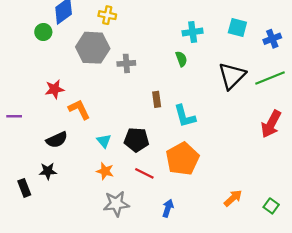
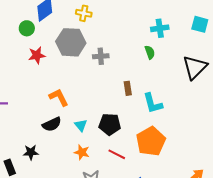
red star: (55, 89) -> (37, 55), moved
black semicircle: (57, 140) -> (52, 124), moved

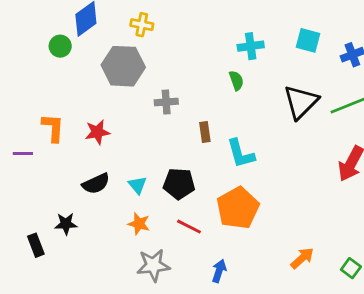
red star: (37, 55) -> (97, 132), moved
gray cross: (101, 56) -> (166, 102), moved
orange L-shape: (59, 97) -> (53, 128), moved, turned 30

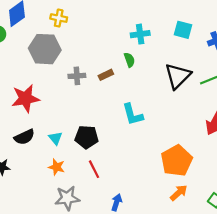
red star: (97, 132) -> (25, 98), size x1.5
brown rectangle: (205, 132) -> (106, 75), moved, turned 72
orange pentagon: (238, 208) -> (177, 161), moved
red line: (189, 227) -> (94, 169), turned 36

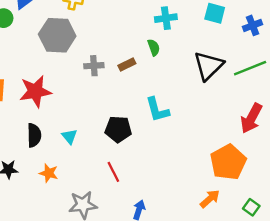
black semicircle: (24, 137) -> (34, 135), turned -66
black pentagon: (87, 137) -> (118, 129), moved
orange pentagon: (177, 161) -> (228, 162), moved
orange star: (57, 167) -> (49, 173), moved

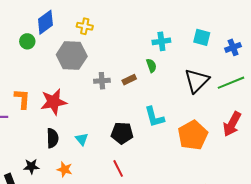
orange pentagon: (228, 162) -> (193, 135), moved

